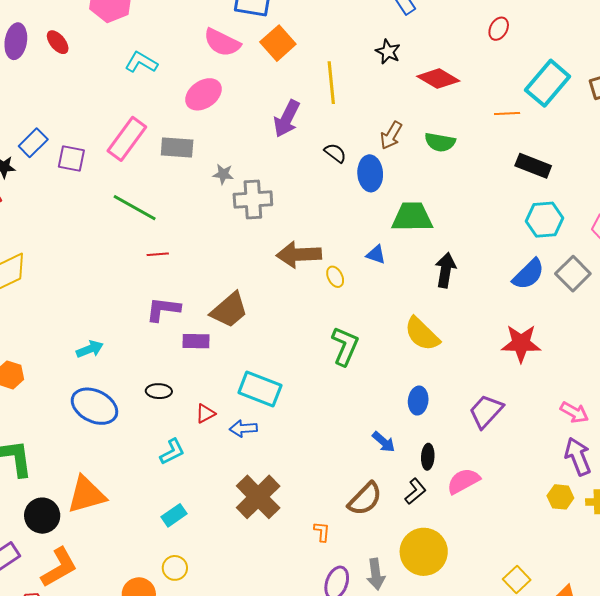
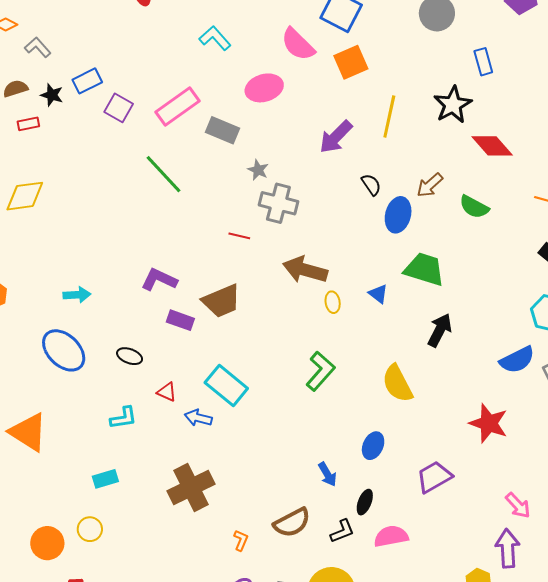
black star: (388, 52) -> (453, 105), size x1.5
red line: (158, 254) -> (239, 236), moved
red triangle: (205, 414) -> (167, 392), turned 35
orange triangle: (86, 495) -> (28, 432), turned 30

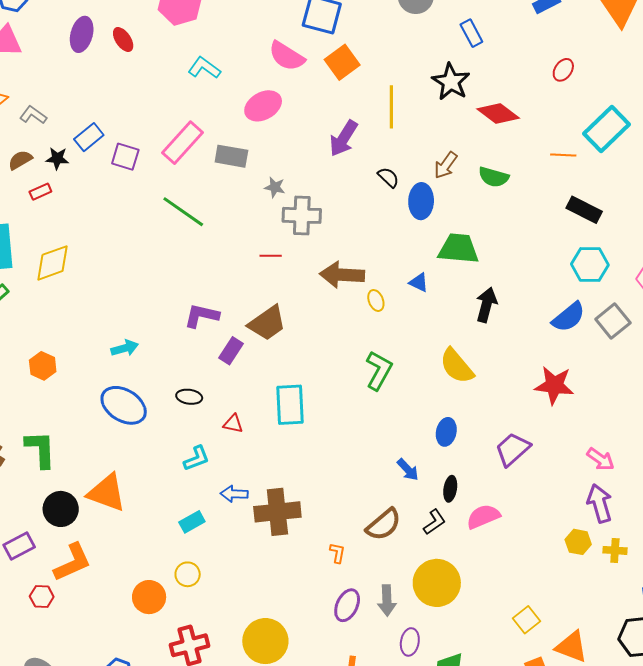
purple rectangle: (180, 320) -> (231, 351), turned -64
cyan rectangle: (226, 386) -> (290, 405), turned 60
blue arrow: (198, 418) -> (234, 494), moved
brown cross: (191, 488) -> (277, 512), turned 33

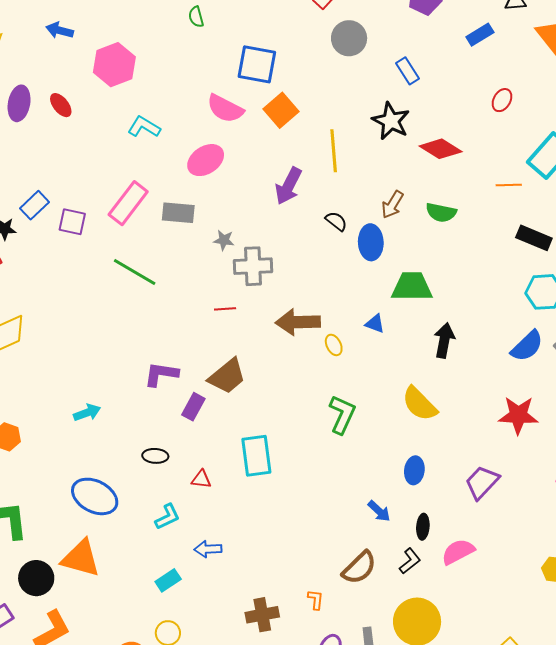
blue ellipse: (124, 405) -> (95, 496), moved
brown cross: (277, 512) -> (262, 615), moved, size x0.7

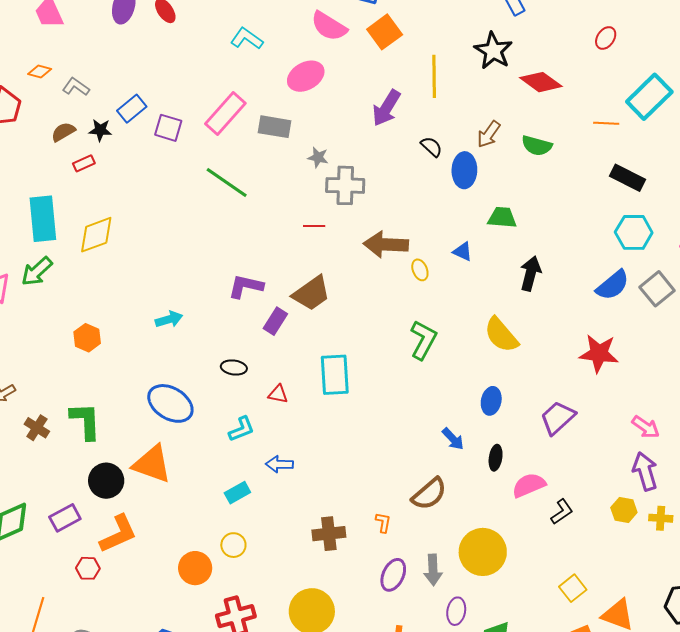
green trapezoid: (412, 287) -> (502, 217), size x0.7
black L-shape: (410, 561) -> (562, 512), moved

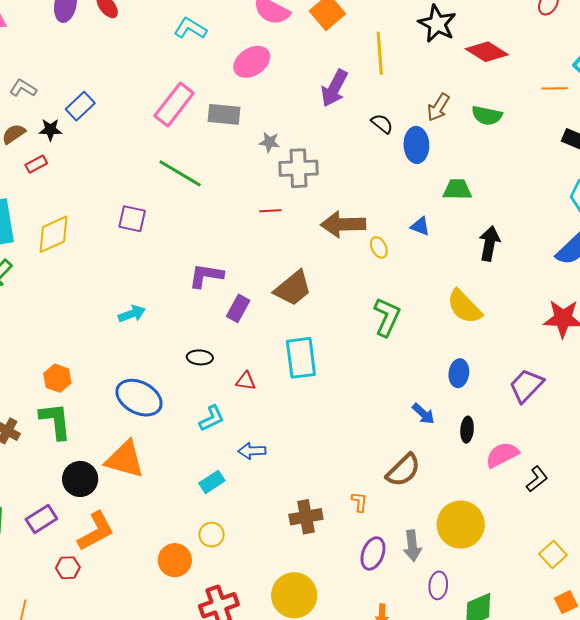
purple square: (168, 128) -> (132, 219), moved
brown trapezoid: (311, 293) -> (293, 288), moved
orange hexagon: (87, 338) -> (57, 378), moved

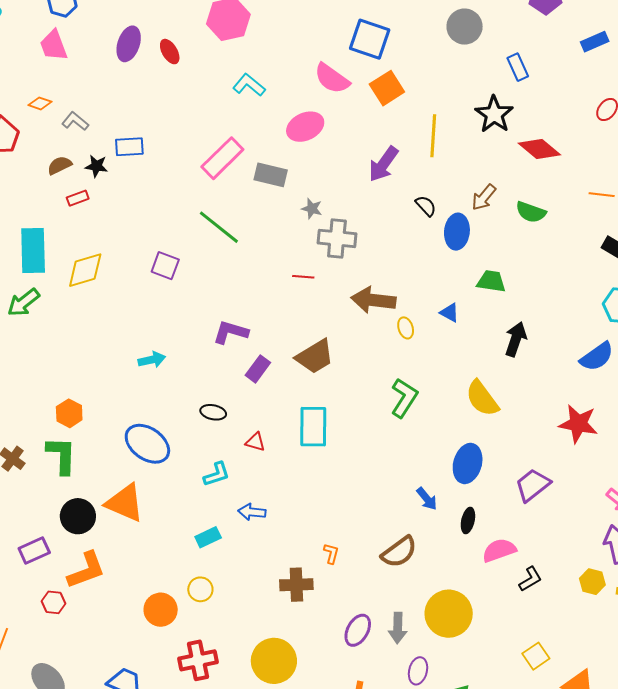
blue rectangle: (80, 106) -> (129, 147), turned 32
blue ellipse: (459, 373) -> (468, 463), size x1.4
orange L-shape: (359, 502) -> (331, 553), moved

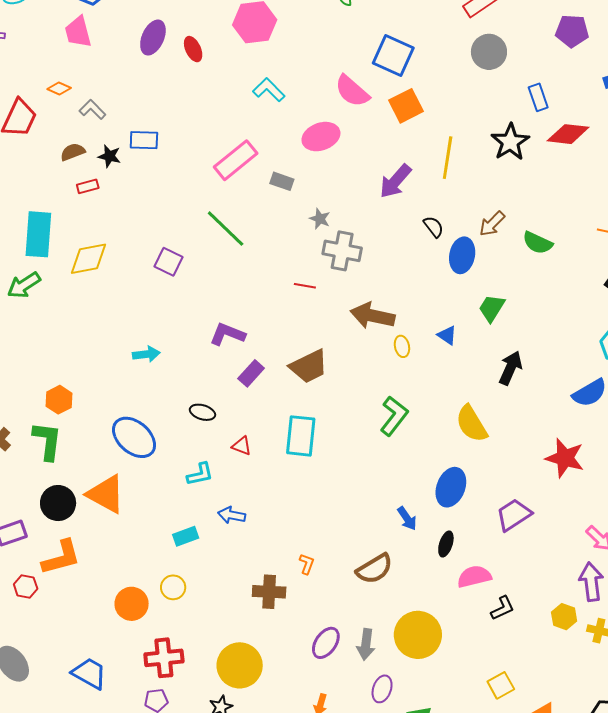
red diamond: (539, 149) -> (568, 134), moved, turned -39
gray rectangle: (271, 175) -> (282, 181), size x0.7
green trapezoid: (491, 281) -> (492, 308), turned -72

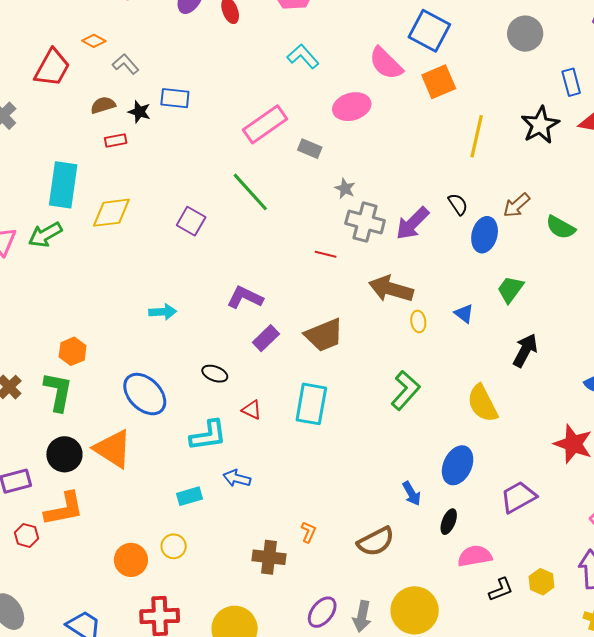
purple arrow: (395, 181) -> (412, 223), moved
cyan L-shape: (200, 474) -> (208, 435), size x1.4
yellow hexagon: (564, 617) -> (542, 582), moved

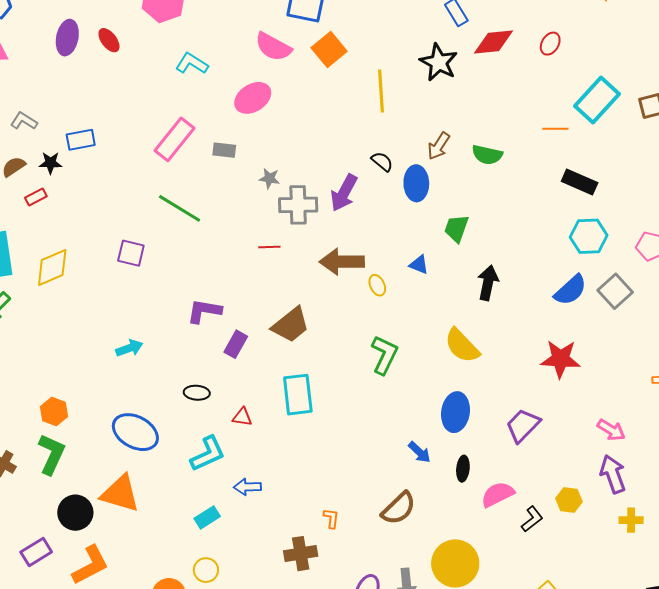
green L-shape: (58, 392) -> (52, 454), turned 30

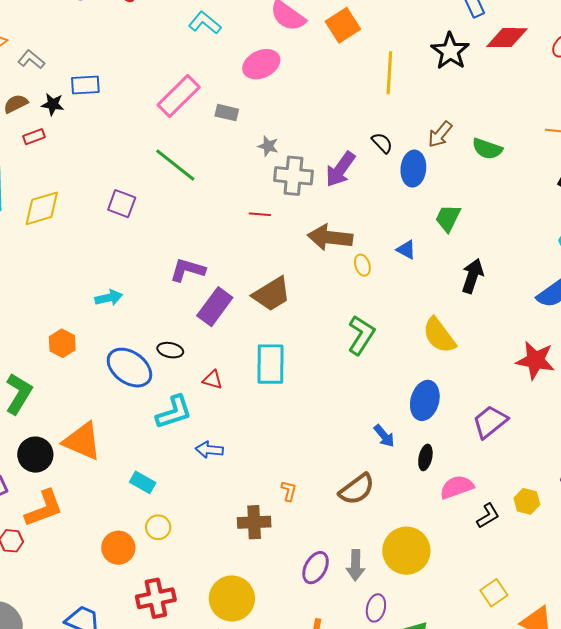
purple rectangle: (236, 344) -> (215, 307), size x1.4
orange hexagon: (54, 412) -> (62, 343), moved
blue ellipse: (135, 432) -> (129, 368), moved
cyan rectangle: (207, 517) -> (143, 482), moved, turned 55

